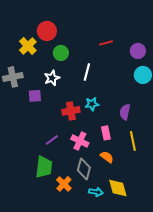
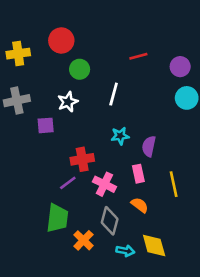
yellow cross: (28, 46) -> (18, 54), moved, turned 36
red cross: (71, 111) -> (82, 159), moved
purple semicircle: (125, 112) -> (149, 146), moved

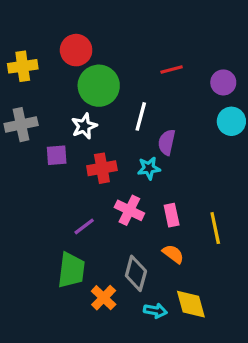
green circle: (80, 69) -> (99, 86), size x1.6
purple semicircle: (149, 146) -> (167, 142), moved
red cross: (82, 159) -> (102, 168), moved
pink cross: (104, 184) -> (129, 210), moved

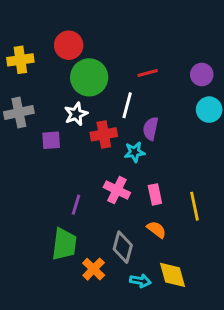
red line: (172, 69) -> (148, 73), moved
red cross: (102, 168) -> (104, 134), moved
purple line: (84, 226) -> (76, 205), turned -36

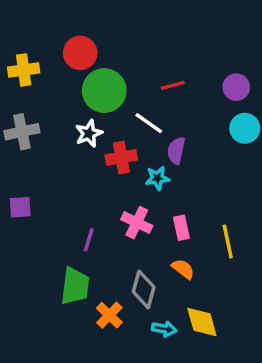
white line: (127, 105) -> (149, 123), turned -70
purple square: (51, 140) -> (20, 207), moved

